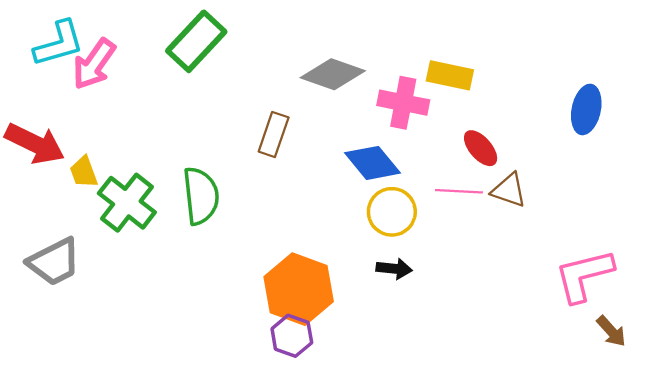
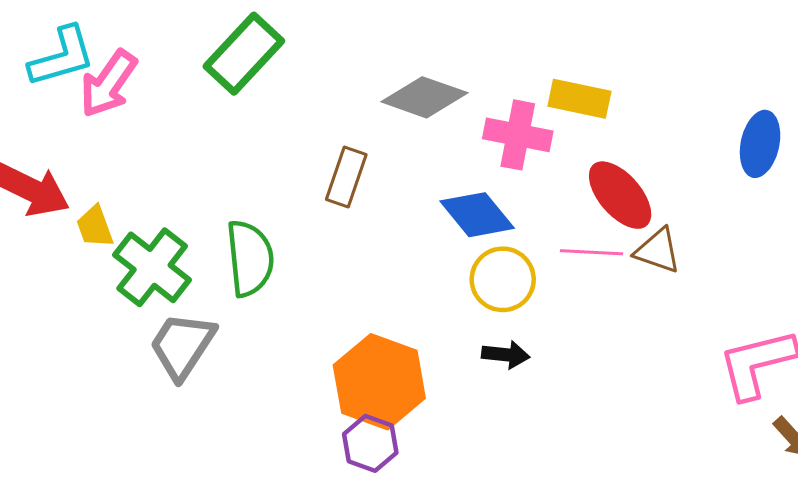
red ellipse: (481, 148) -> (620, 195), size x1.4
gray trapezoid: (54, 262) -> (182, 346), moved, turned 150

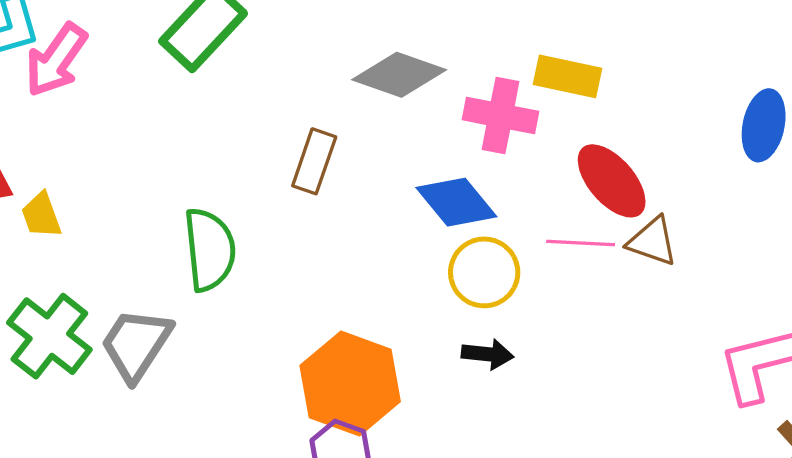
green cross: (152, 267) -> (49, 336), moved

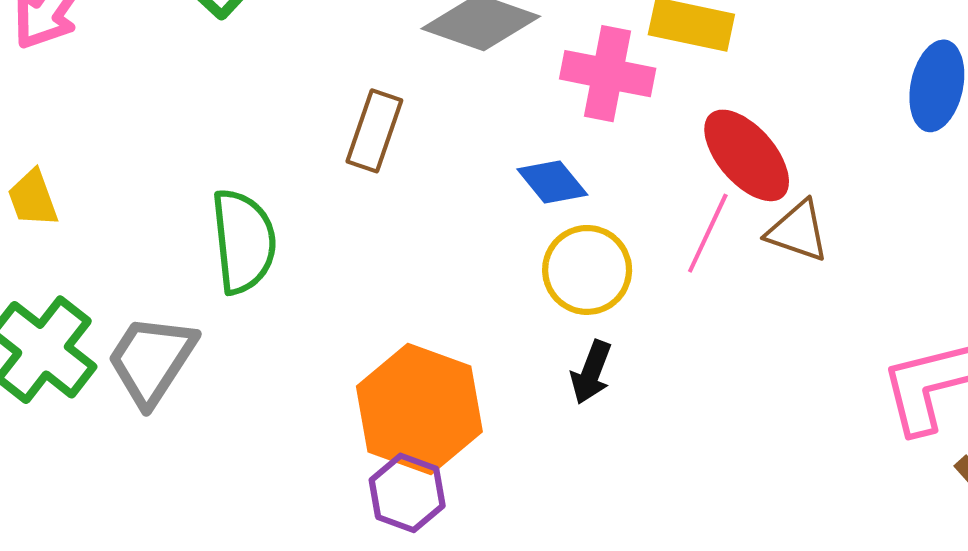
blue diamond: (456, 202) -> (552, 182), size x0.7
pink line: (581, 243) -> (708, 233), turned -68
black arrow: (487, 354) -> (591, 372), turned 105

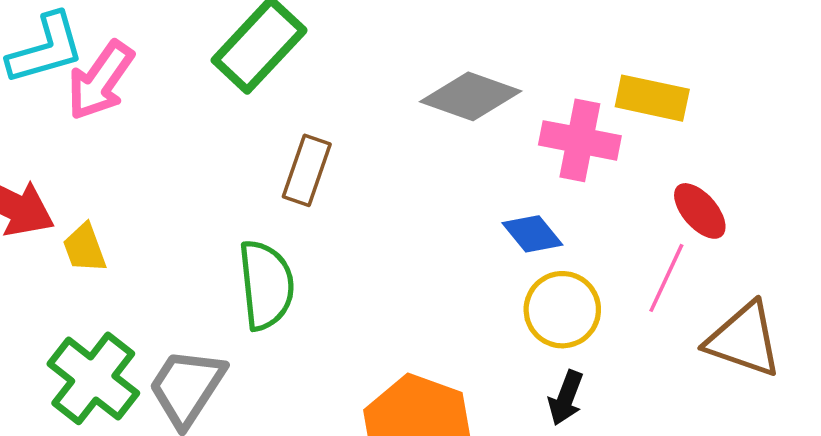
brown rectangle: (374, 131) -> (307, 170), moved
red ellipse: (747, 155) -> (700, 211), size x0.7
brown triangle: (798, 231) -> (744, 340), moved, size x1.4

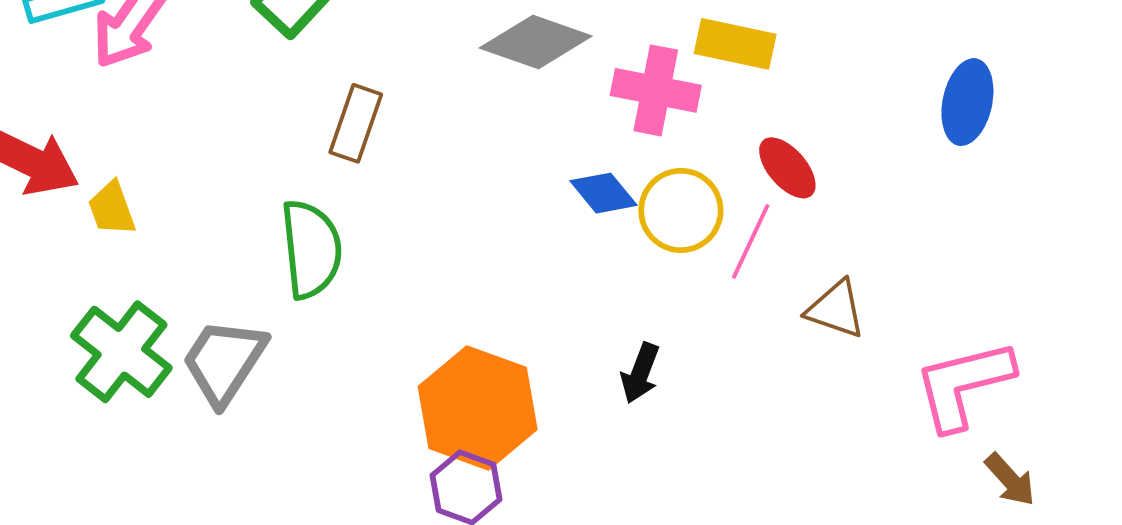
yellow circle: (562, 310) -> (681, 210), moved
brown triangle: (744, 340) -> (836, 309), size x0.7

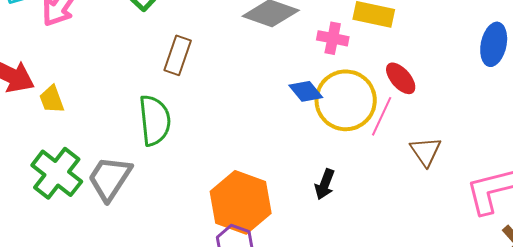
pink cross: (656, 90) -> (333, 38), size x0.7
yellow circle: (681, 210) -> (346, 100), size x1.4
brown triangle: (836, 309) -> (426, 151), turned 36

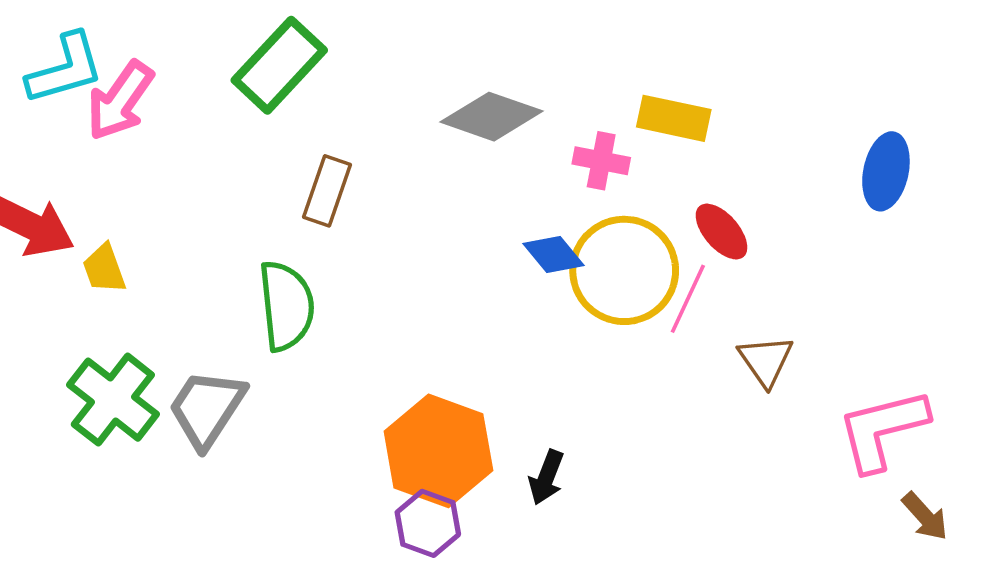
black arrow: (325, 184) -> (546, 477), moved

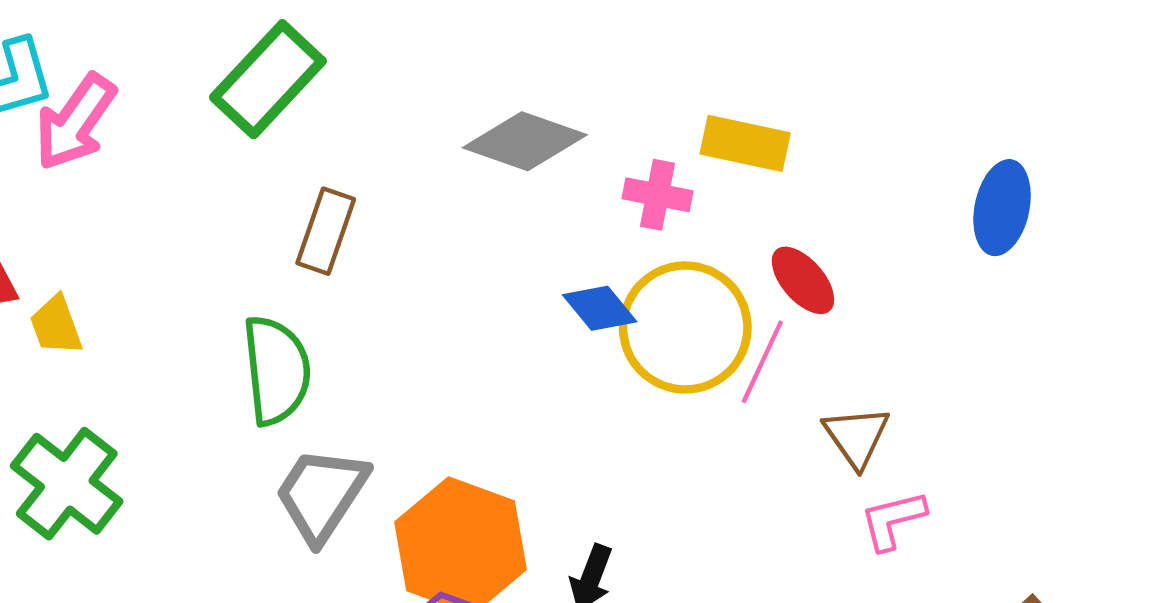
gray trapezoid: (207, 408) -> (321, 494), moved
pink L-shape: (882, 430) -> (893, 520), moved, size x0.6

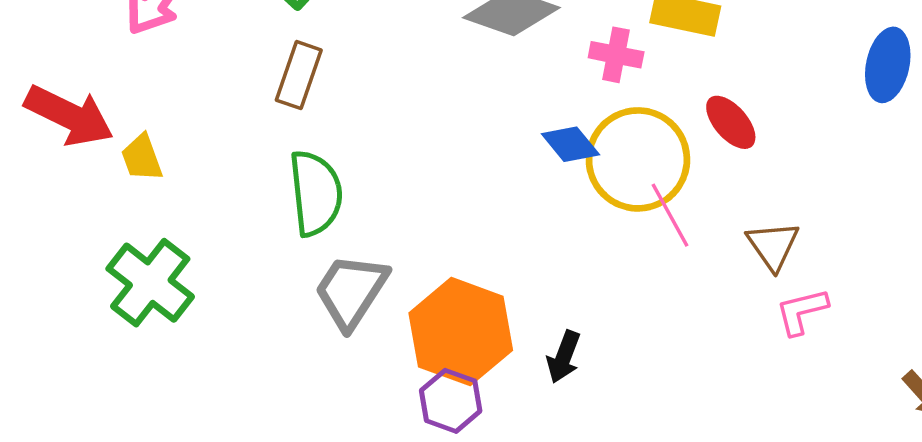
brown rectangle: (326, 231) -> (299, 75), moved
pink line: (762, 362) -> (670, 215), moved, turned -54

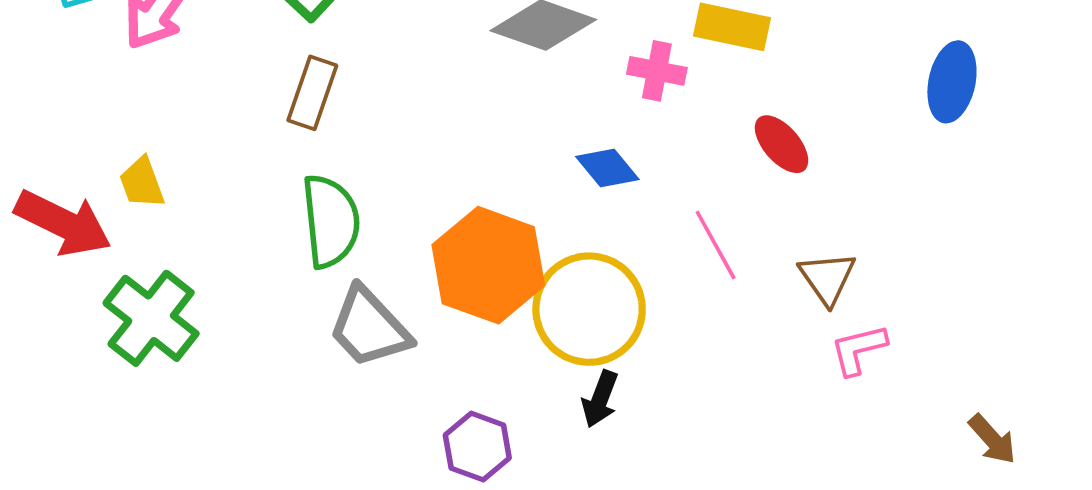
red arrow: (69, 116) -> (63, 223), moved
yellow circle: (638, 159) -> (589, 309), moved
gray trapezoid: (351, 291) -> (369, 327), turned -76
orange hexagon: (461, 332) -> (488, 265), moved

